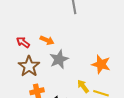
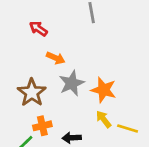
red arrow: (23, 42) -> (38, 29), moved
orange star: (101, 64) -> (104, 90), moved

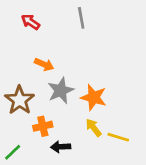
red arrow: (38, 29) -> (30, 22), moved
orange cross: (42, 126) -> (43, 126), moved

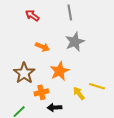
gray star: (61, 91) -> (75, 42), moved
orange star: (94, 97) -> (60, 71), moved, turned 30
yellow line: (118, 137) -> (97, 86), moved

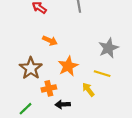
gray star: (75, 42) -> (108, 48), moved
yellow line: (97, 86) -> (102, 74), moved

